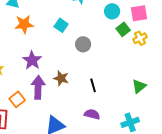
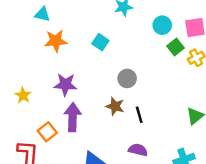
gray circle: (83, 44) -> (127, 78), moved
purple star: (32, 60) -> (65, 84), turned -30
brown star: (61, 78) -> (115, 106), moved

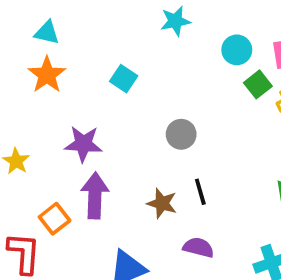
orange star: (56, 41) -> (47, 75), moved, turned -30
cyan square: (100, 42) -> (124, 79), moved
brown star: (115, 106) -> (162, 203), moved

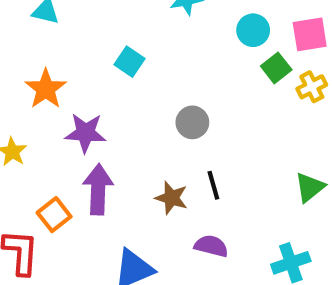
orange star: (47, 75) -> (46, 89), moved

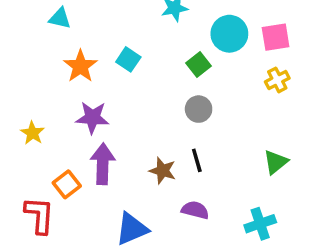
cyan circle: (253, 30) -> (229, 34), size x1.4
green square: (276, 68) -> (199, 65), moved
orange star: (46, 89) -> (80, 66), moved
gray circle: (192, 122) -> (199, 109), moved

